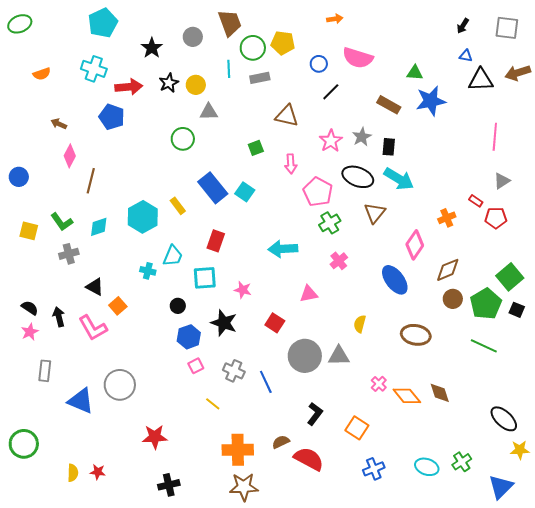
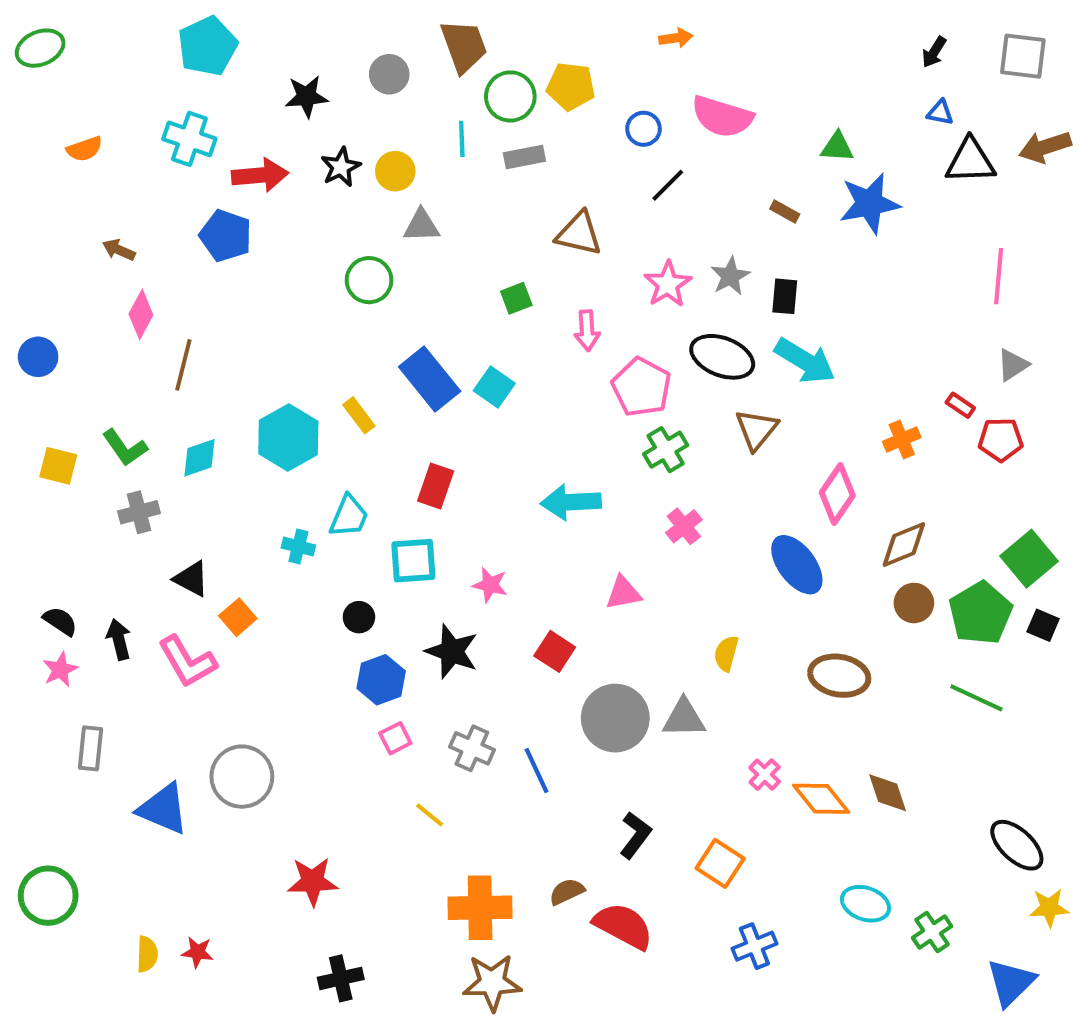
black star: (152, 48) -> (306, 96), turned 30
brown rectangle: (389, 105) -> (785, 212), size x0.6
cyan ellipse: (427, 467) -> (865, 904), moved

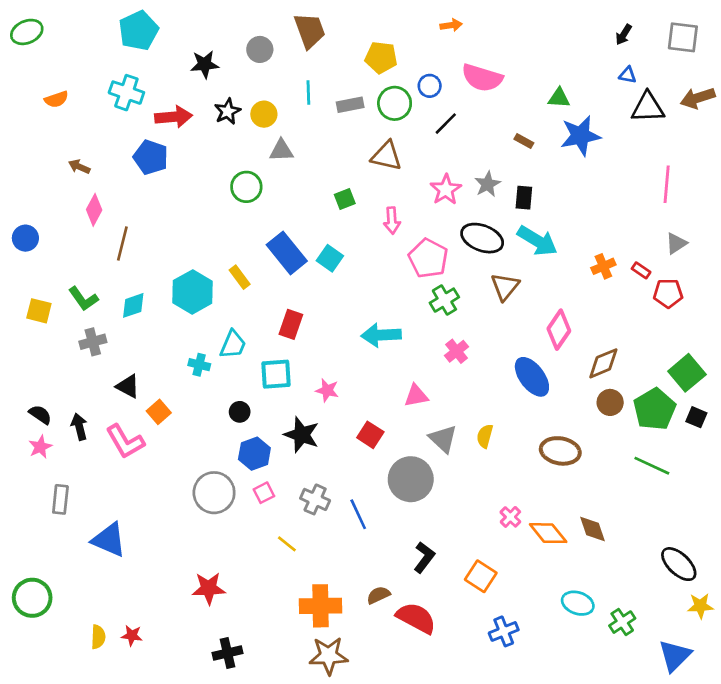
green circle: (510, 96) -> (395, 103), moved
orange cross: (902, 440) -> (603, 266), moved
gray triangle: (684, 718) -> (443, 439), moved, turned 44
gray circle: (242, 777) -> (214, 493), moved

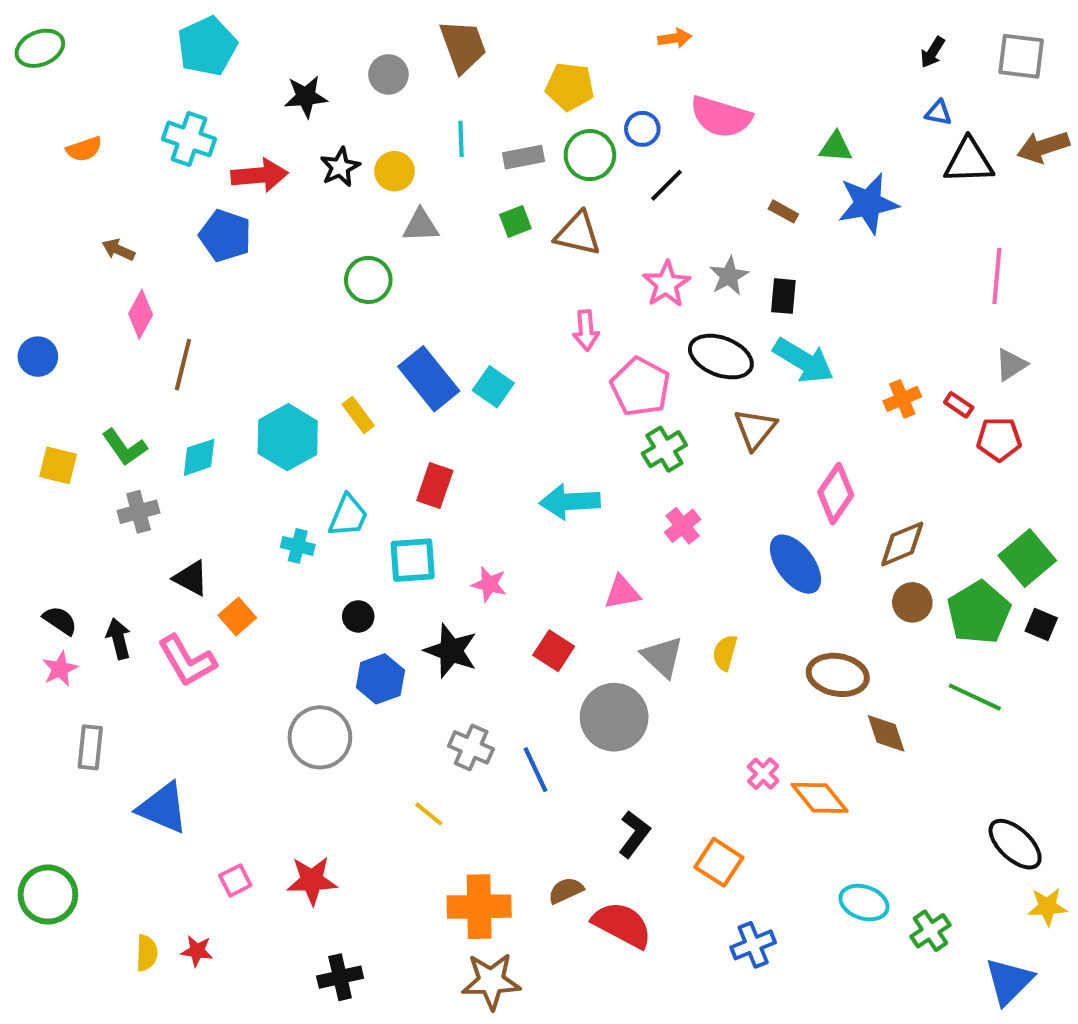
green square: (345, 199) -> (515, 222), moved
pink square: (264, 493) -> (235, 880), moved
brown diamond: (593, 529) -> (886, 733), moved

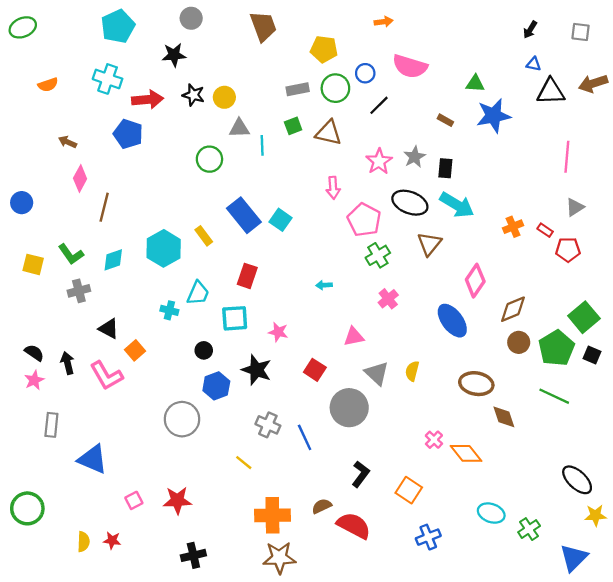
gray square: (1021, 56) -> (581, 32), size x0.7
gray circle: (388, 74) -> (191, 18), moved
cyan line: (461, 139) -> (262, 145), moved
black star: (340, 167) -> (193, 95), turned -30
cyan arrow: (570, 502) -> (324, 285), size x0.5

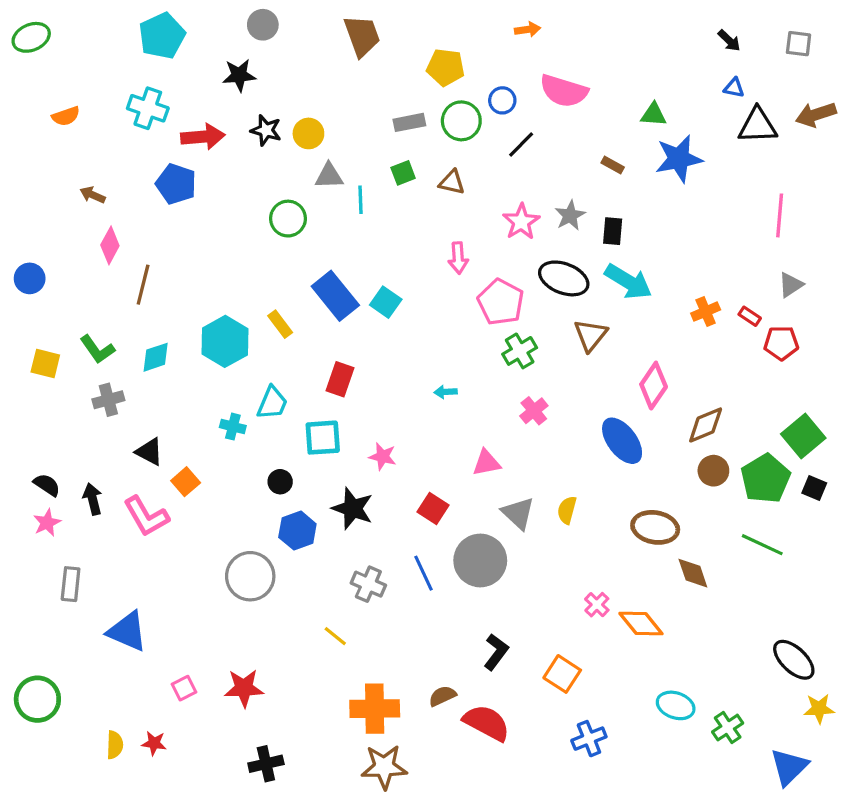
black arrow: (530, 30) -> (729, 41), turned -78
brown triangle: (329, 133) -> (452, 182), size x0.7
blue line: (305, 437) -> (424, 573), moved

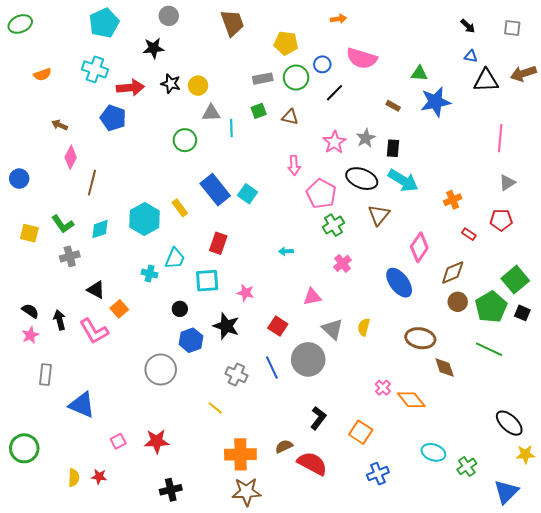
red rectangle: (750, 316) -> (469, 234), moved

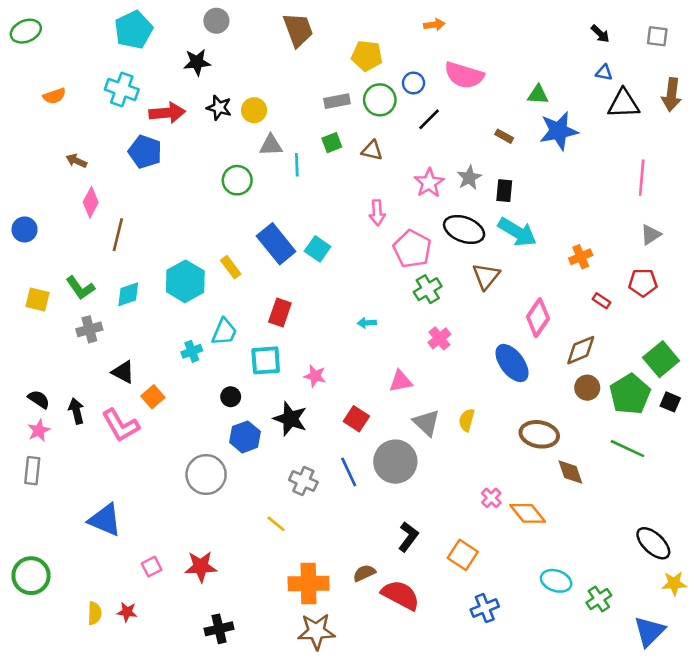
brown arrow: (523, 73) -> (671, 95), turned -65
cyan cross: (150, 274) -> (192, 351), turned -35
gray rectangle: (45, 375) -> (32, 471), moved

